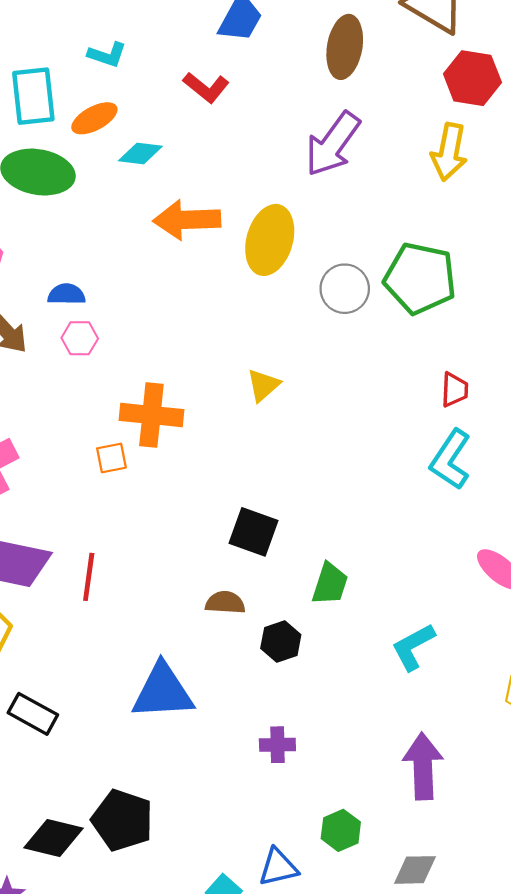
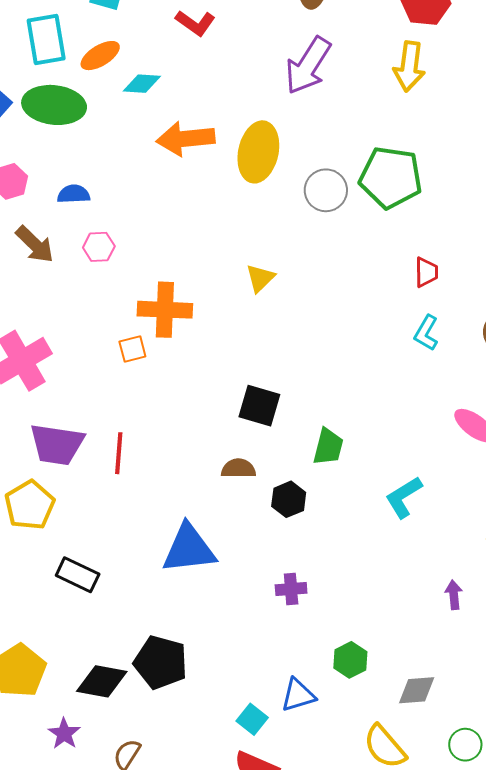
blue semicircle: (66, 294) -> (74, 194), moved
cyan L-shape: (450, 460) -> (426, 333), size x0.7
purple arrow: (423, 766) -> (454, 595), moved, size x0.5

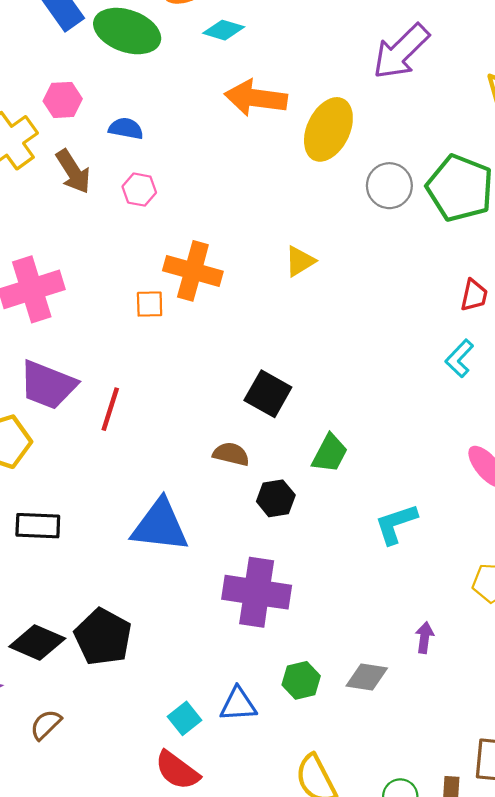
black rectangle: (78, 575) -> (38, 526), turned -36
purple cross: (291, 589) -> (257, 592), size x2.0
gray diamond: (417, 690) -> (367, 677), moved

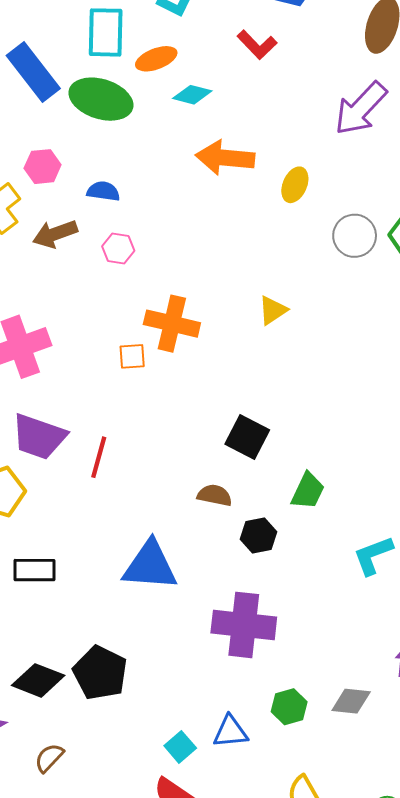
yellow ellipse: (328, 129) -> (295, 185), size x0.6
brown arrow: (73, 172) -> (55, 234), turned 105

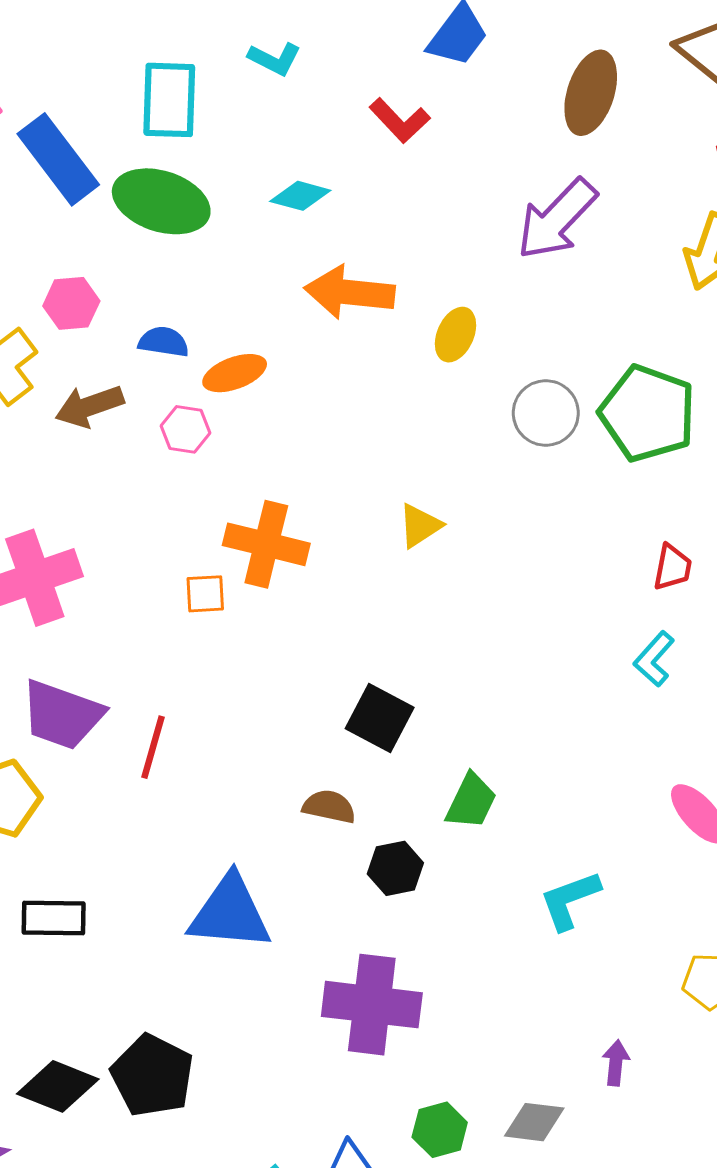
orange ellipse: (156, 59) -> (235, 373), moved

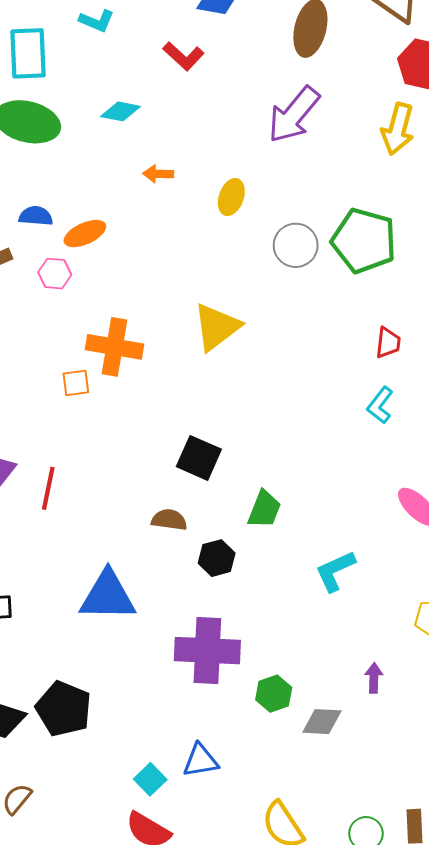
orange arrow: (350, 292) -> (158, 174), size x0.5
yellow triangle: (420, 526) -> (217, 327), size x1.6
green hexagon: (440, 1130) -> (274, 694), moved

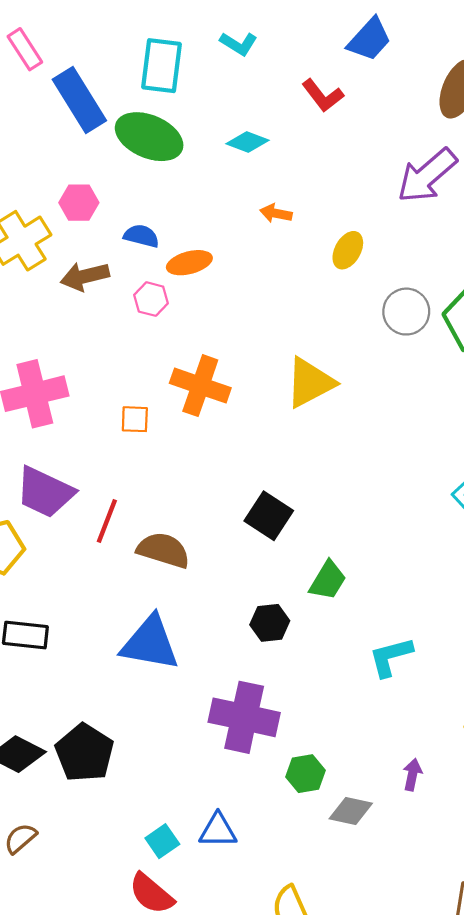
orange square: (76, 383) -> (135, 419), moved
brown semicircle: (169, 520) -> (163, 550), moved, size x1.4

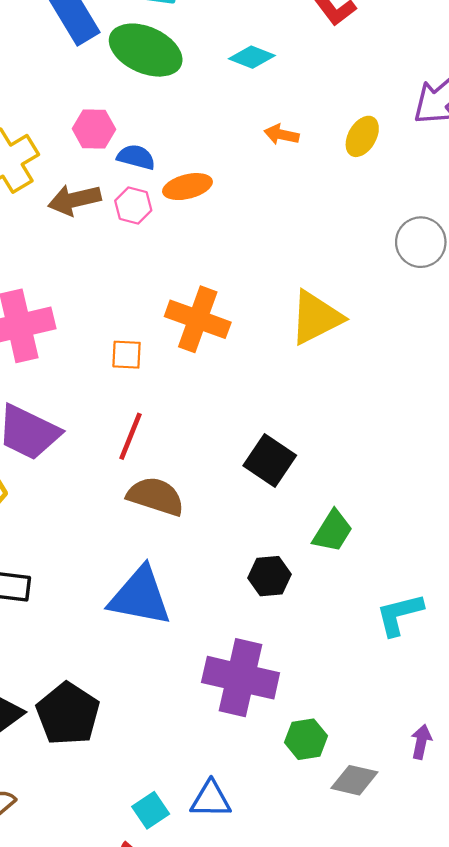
pink hexagon: (79, 203) -> (94, 129), moved
yellow ellipse: (348, 250) -> (362, 136), moved
pink hexagon: (151, 299) -> (133, 205), moved
red line: (107, 521) -> (130, 436), moved

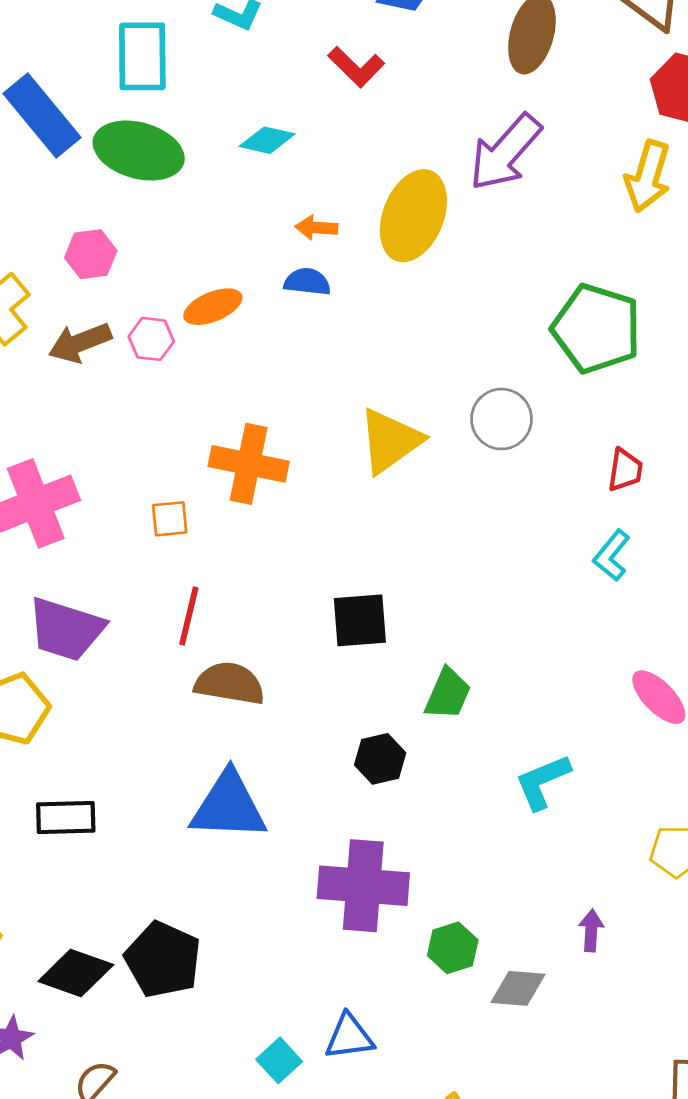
yellow ellipse: (362, 136) -> (413, 216), size x1.8
blue semicircle: (136, 157) -> (307, 282), moved
gray circle: (421, 242) -> (502, 419), moved
black square: (270, 461) -> (360, 620), turned -30

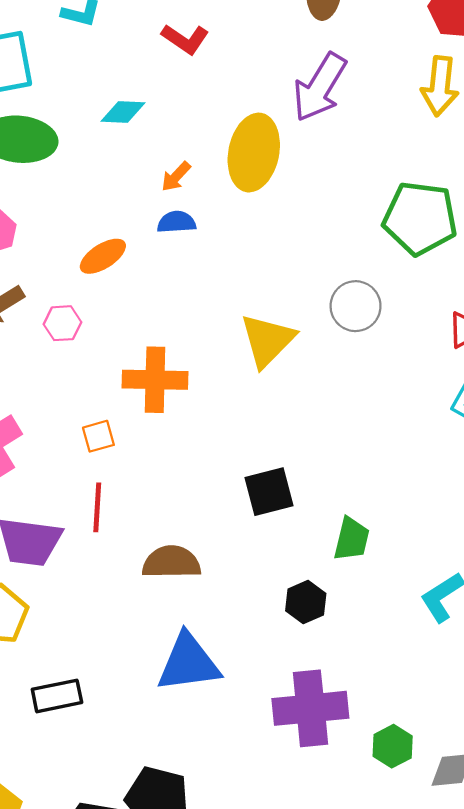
orange arrow: (316, 228) -> (176, 176), turned -40
pink hexagon: (151, 339) -> (62, 323), moved
red line: (189, 616) -> (97, 507), moved

